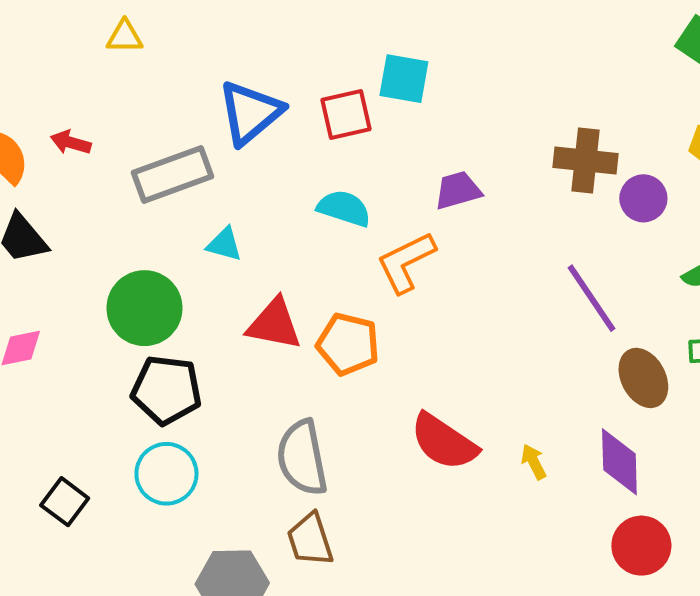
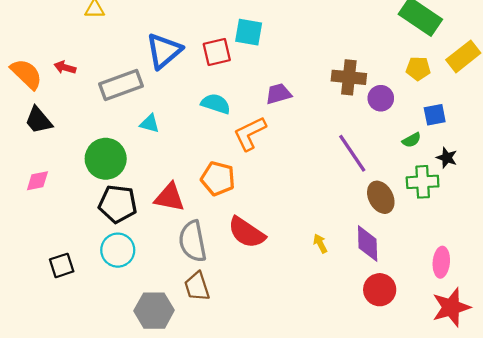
red triangle: (274, 324) -> (169, 197), moved
red semicircle: (444, 442) -> (247, 232), moved
black square: (65, 502) -> (62, 265), turned 35

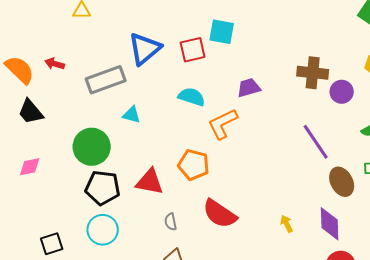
gray semicircle: (193, 241) -> (171, 222), size x0.5

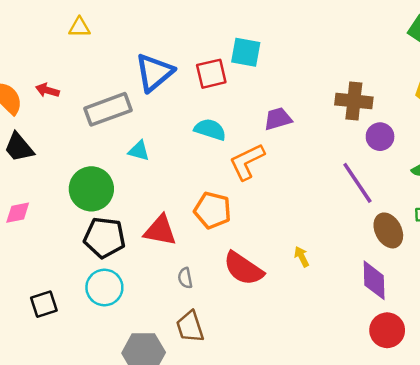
purple circle: (342, 92) -> (380, 137), moved
yellow arrow: (287, 224) -> (302, 257), moved

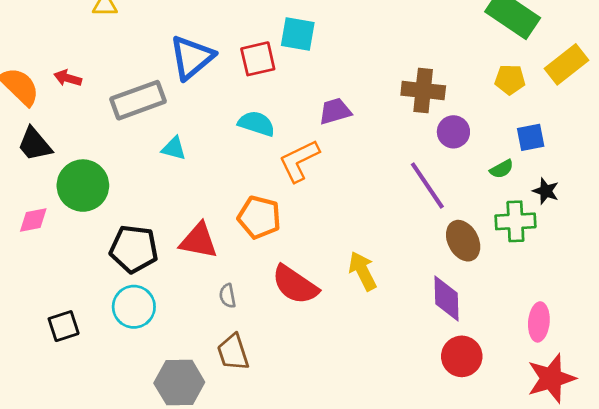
green circle: (91, 189) -> (83, 186), moved
yellow arrow: (302, 257) -> (363, 271), size x1.6

